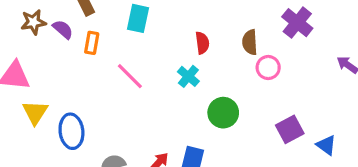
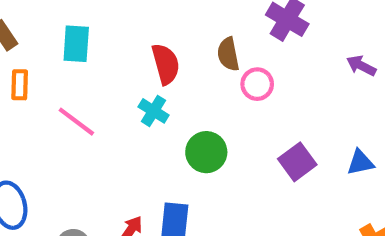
red semicircle: (202, 43) -> (166, 64), size x1.4
blue triangle: (326, 145) -> (360, 162), moved, turned -40

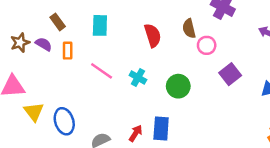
cyan cross: (154, 111) -> (138, 78), moved
purple square: (297, 162) -> (230, 74), moved

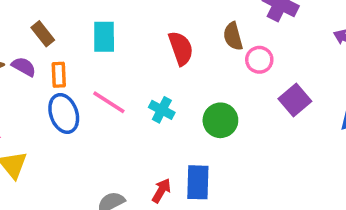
blue ellipse: (64, 121) -> (64, 113), moved

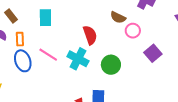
brown semicircle: (233, 36) -> (118, 17), turned -49
red semicircle: (181, 48) -> (90, 35), moved
cyan cross: (162, 110) -> (78, 59), size x1.5

